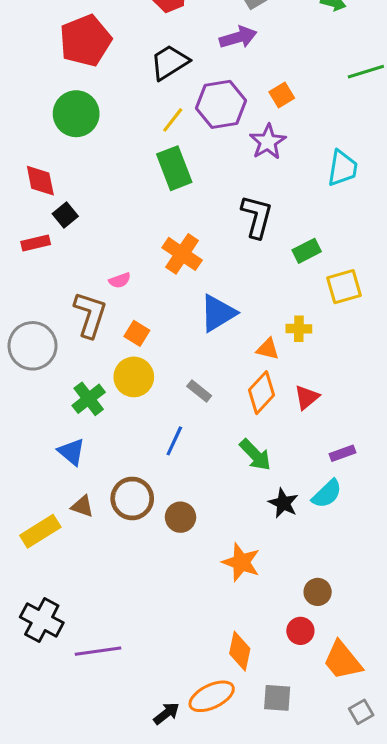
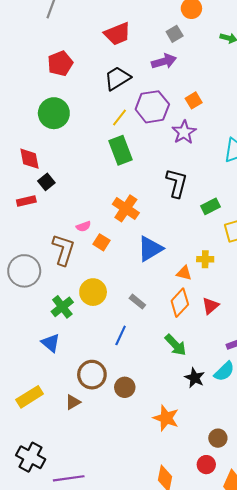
red pentagon: (85, 41) -> (60, 63), size x0.7
orange square: (137, 333) -> (101, 242), moved
brown triangle: (82, 506) -> (73, 402), moved, turned -49

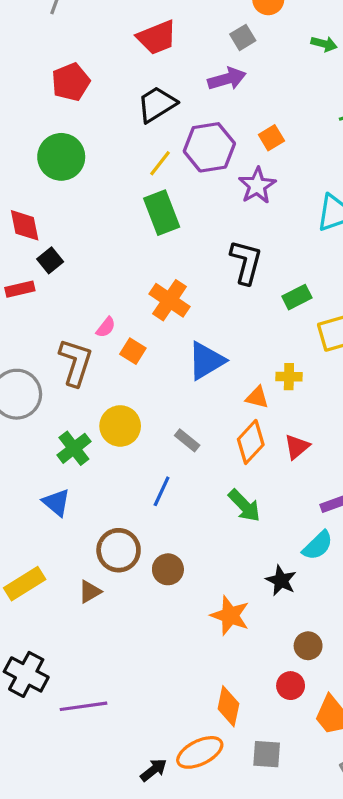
pink semicircle: (83, 226) -> (106, 327), turned -32
black star: (195, 378) -> (281, 580), moved

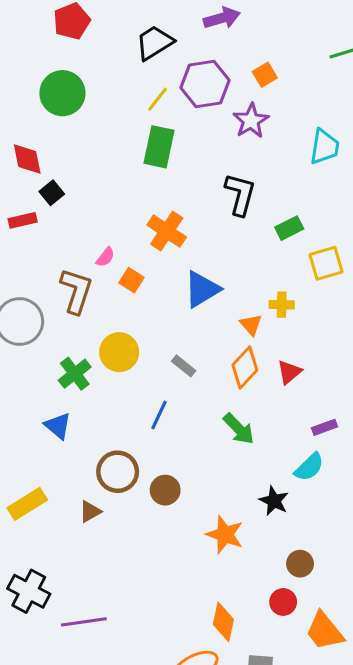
green rectangle: (162, 213) -> (159, 147), turned 33
orange triangle: (257, 397) -> (251, 325), turned 35

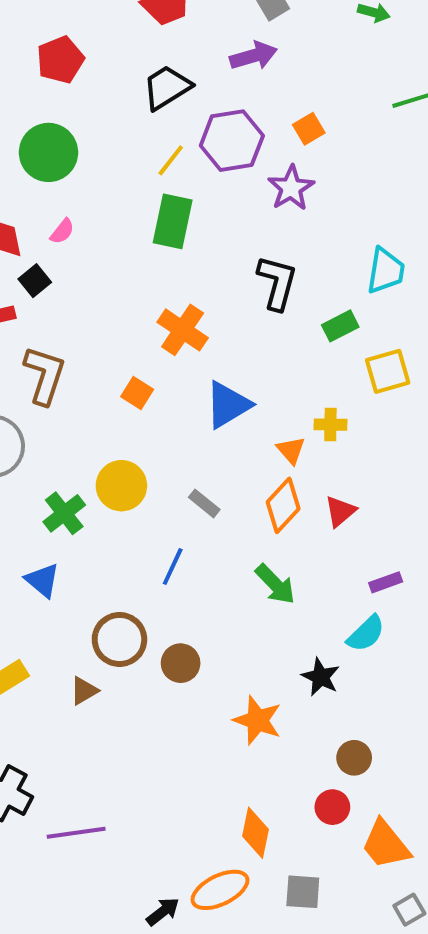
cyan trapezoid: (325, 147) -> (386, 271), moved
pink semicircle: (105, 257) -> (62, 231), moved
brown L-shape: (76, 291) -> (45, 375), moved

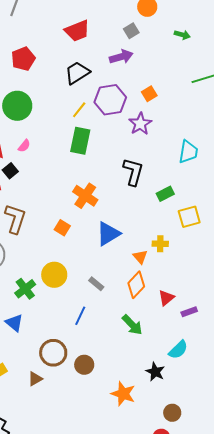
cyan trapezoid: (386, 271) -> (188, 152), moved
red triangle: (340, 511) -> (166, 298), moved
purple rectangle: (386, 582) -> (189, 312), moved

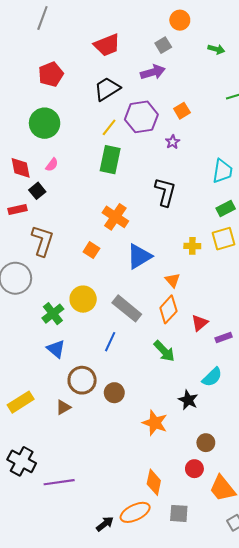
purple star: (140, 124) -> (173, 142), size x0.6
green rectangle: (165, 194) -> (226, 208), moved
yellow cross: (160, 244) -> (192, 246), moved
gray rectangle: (96, 284) -> (127, 308), size x1.8
blue triangle: (14, 323) -> (56, 349), moved

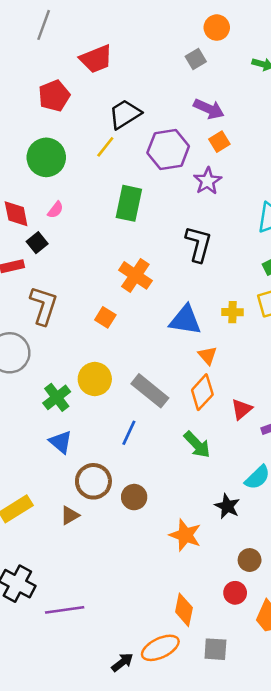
red trapezoid: (107, 45) -> (96, 59), moved
purple arrow: (153, 72) -> (209, 109), moved, turned 40
yellow line: (109, 127) -> (105, 147), moved
purple star: (173, 142) -> (208, 181), size x1.5
blue triangle: (139, 256) -> (185, 320), moved, turned 40

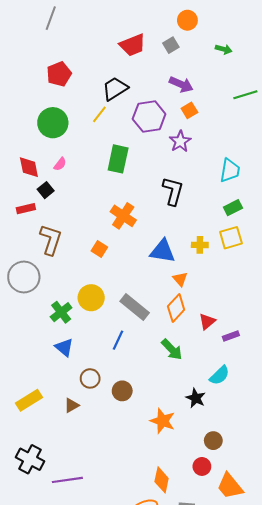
red trapezoid: (96, 59) -> (133, 45), moved
brown circle: (93, 481) -> (90, 378), size x0.7

